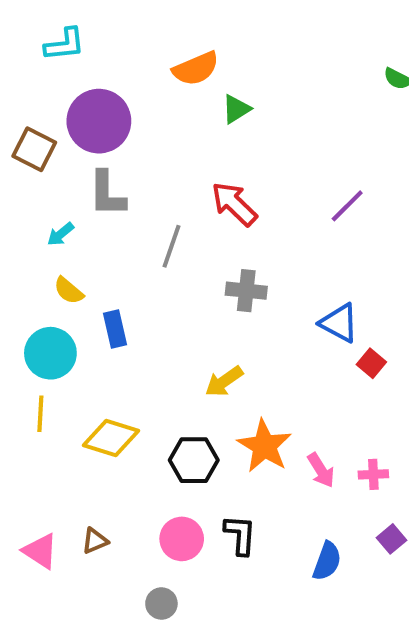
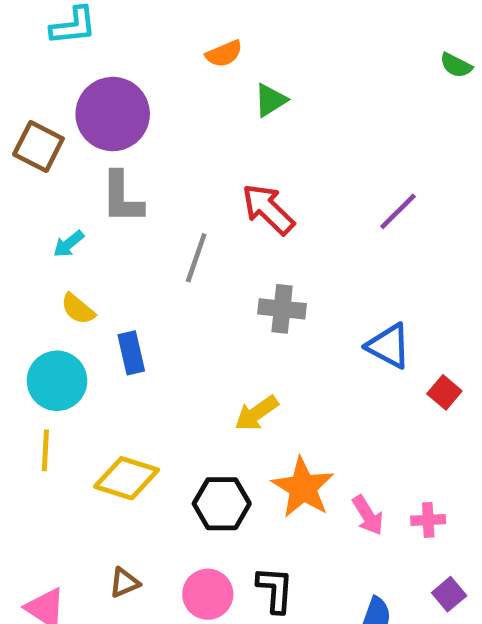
orange semicircle: (196, 69) -> (224, 54), size x0.7
red square: (371, 363) -> (444, 392), moved
brown triangle: (95, 541) -> (124, 583), moved

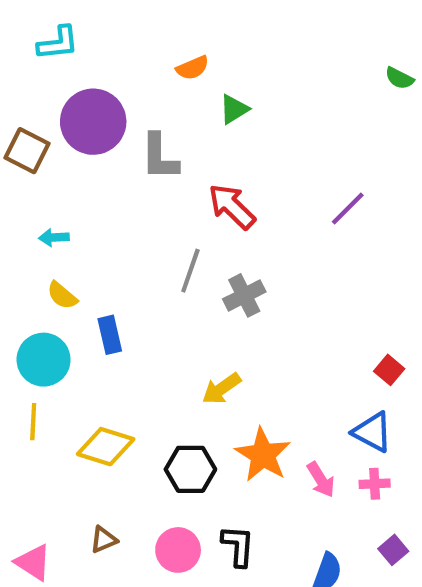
gray L-shape: (122, 198) -> (159, 157), moved
cyan arrow: (69, 244) -> (54, 238), turned 36
gray line: (196, 258) -> (190, 271), moved
gray cross: (282, 309) -> (244, 295), turned -33
blue triangle: (389, 346) -> (373, 432), moved

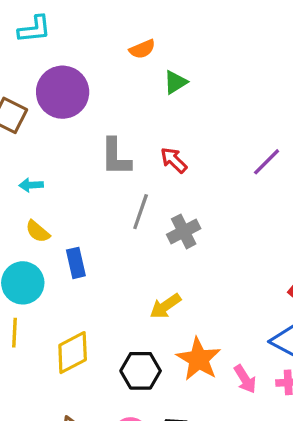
gray L-shape: (159, 157) -> (116, 157), moved
red arrow: (232, 206) -> (174, 160), size x0.7
yellow diamond: (106, 447) -> (73, 353), turned -45

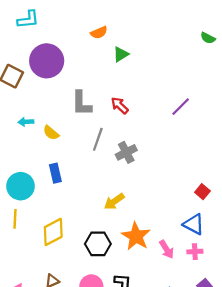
yellow semicircle: (38, 231) -> (51, 133), moved

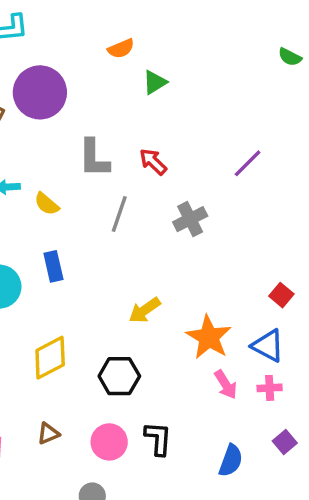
gray cross: (126, 152) -> (190, 219), moved
orange star: (136, 236) -> (209, 337), moved

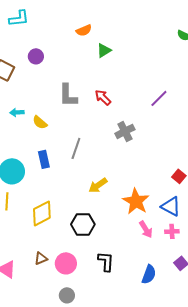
purple circle: (40, 92) -> (36, 56), size x0.5
gray line: (119, 214) -> (76, 148), moved
pink circle: (109, 442) -> (66, 263), moved

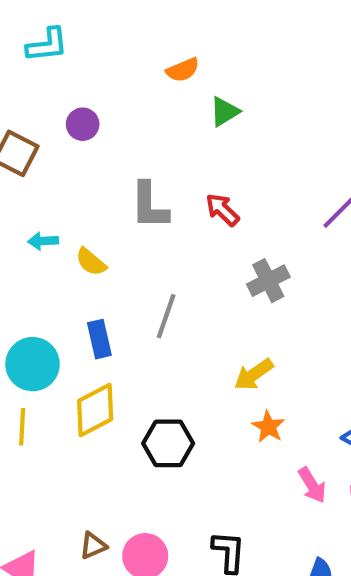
yellow arrow: (98, 185) -> (254, 375), moved
orange star: (136, 201) -> (268, 427), moved, size x0.6
yellow diamond: (42, 213) -> (95, 410), moved
black hexagon: (83, 224) -> (168, 443), moved

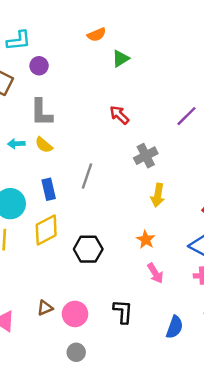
cyan L-shape: (47, 45) -> (19, 41), moved
gray L-shape: (149, 206) -> (41, 113), moved
cyan arrow: (43, 241) -> (16, 144), moved
yellow arrow: (254, 375) -> (158, 195), moved, turned -45
pink arrow: (312, 485) -> (155, 273), moved

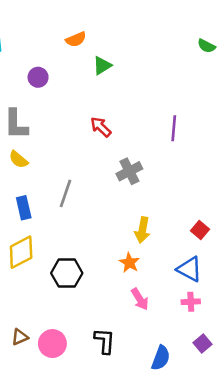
purple circle: (39, 66) -> (38, 77), moved
purple line: (186, 116) -> (174, 128), turned -40
yellow arrow: (158, 195) -> (142, 230), moved

